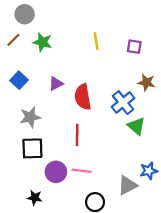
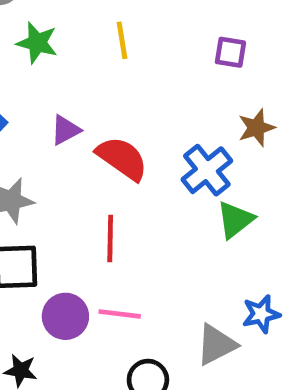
yellow line: (96, 41) -> (122, 40), moved
brown star: (146, 82) -> (256, 128), turned -30
red semicircle: (83, 97) -> (122, 158), turned 135
green triangle: (136, 126) -> (235, 220), turned 42

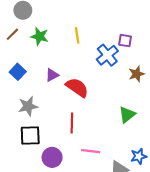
blue cross: (207, 170) -> (107, 55), moved
pink line: (120, 314) -> (91, 151), moved

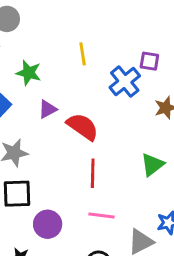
green star: (40, 36) -> (29, 73), moved
red line: (72, 123) -> (93, 173), moved

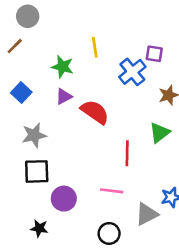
green star: (29, 73) -> (63, 67), moved
green triangle: (152, 165) -> (159, 133), moved
red line: (93, 173) -> (127, 153), moved

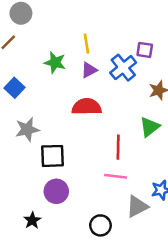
purple triangle: (64, 96) -> (89, 70), moved
red semicircle: (95, 112) -> (87, 107), turned -36
black square: (37, 171) -> (52, 156), moved
pink line: (112, 191) -> (116, 176), moved
black star: (39, 228) -> (32, 220), turned 30

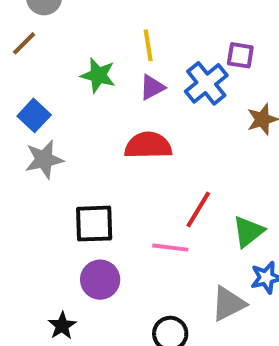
green triangle: (150, 127) -> (248, 232), moved
gray star: (27, 129) -> (44, 159), moved
red line: (118, 147) -> (198, 210), turned 30
pink line: (116, 176) -> (170, 248), moved

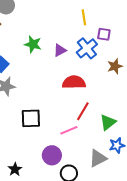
yellow line: (148, 45) -> (84, 17), moved
red semicircle: (148, 145) -> (74, 82), moved
pink line: (170, 248) -> (69, 130), turned -30
purple circle: (100, 280) -> (52, 155), moved

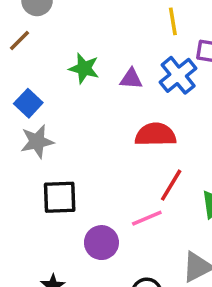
purple triangle: (60, 50) -> (131, 79), turned 32
black square: (31, 118) -> (60, 197), moved
purple circle: (52, 155) -> (101, 243), moved

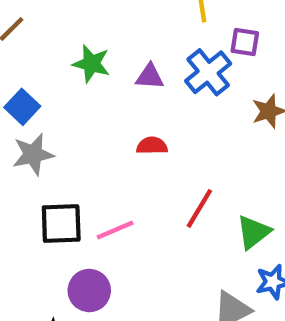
red semicircle: (155, 135) -> (152, 146), moved, size x0.6
pink line: (147, 218) -> (115, 230), moved
purple circle: (101, 243) -> (89, 291), moved

